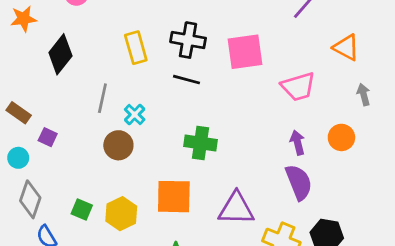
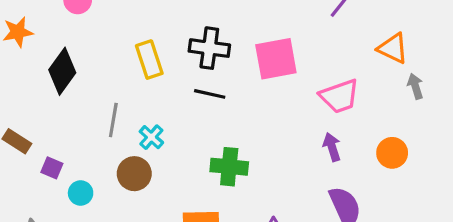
gray arrow: (364, 95) -> (415, 86), moved
purple arrow: (298, 143) -> (332, 147), moved
cyan circle: (18, 158) -> (81, 193), moved

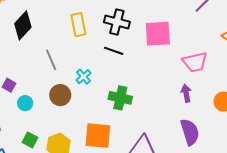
gray line: (113, 120) -> (51, 60), turned -40
cyan cross: (151, 137) -> (83, 77), moved

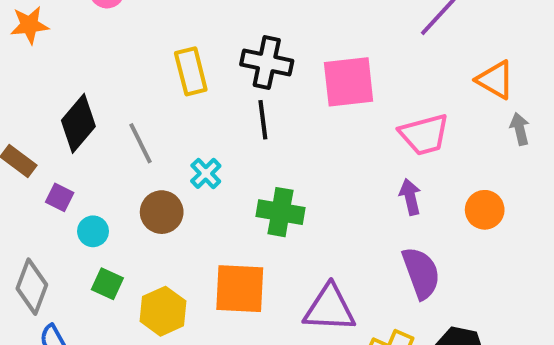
black diamond: (23, 25) -> (78, 123), moved
black line: (114, 51) -> (263, 120), turned 66
green square: (30, 140) -> (107, 284), moved

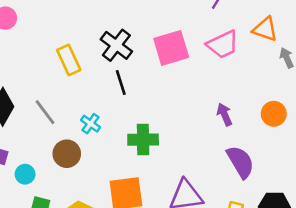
black cross: (267, 63) -> (116, 45), turned 36
pink trapezoid: (424, 134) -> (223, 44), moved

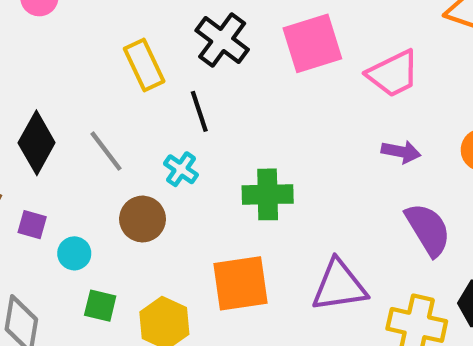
pink trapezoid: (223, 44) -> (393, 74), moved
black line: (121, 82) -> (199, 111), moved
purple arrow: (224, 114) -> (401, 152), turned 125

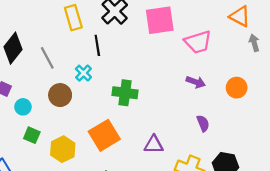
purple semicircle: (428, 229) -> (203, 123), size x0.6
orange square: (241, 283) -> (104, 135), turned -32
purple triangle: (339, 286) -> (154, 144), size x0.7

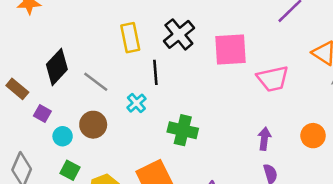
gray line: (47, 58) -> (96, 82), turned -30
purple arrow: (196, 82) -> (264, 139), moved, turned -108
brown circle: (60, 95) -> (93, 125), moved

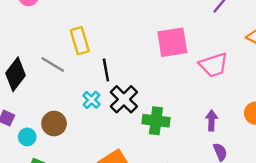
black cross: (179, 34) -> (124, 99), moved
gray line: (96, 82) -> (53, 64), moved
green cross: (183, 130) -> (156, 121), moved

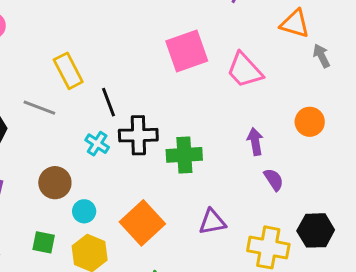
pink trapezoid: (214, 65) -> (245, 70), turned 76
black cross: (124, 99) -> (138, 135), turned -36
cyan circle: (27, 137) -> (84, 211), moved

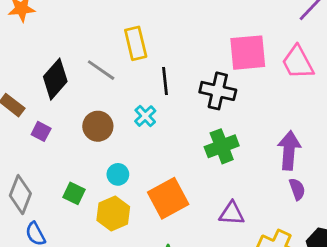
pink trapezoid: (245, 70) -> (298, 62), moved
black cross: (138, 135) -> (218, 91), moved
purple arrow: (255, 142) -> (289, 150), size x1.5
green cross: (184, 155) -> (222, 146), turned -32
brown circle: (55, 183) -> (98, 126), moved

